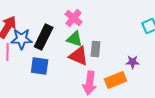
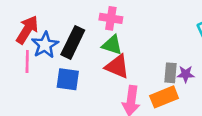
pink cross: (74, 18) -> (111, 18), turned -30
blue star: (22, 39) -> (45, 45), turned -30
gray rectangle: (96, 49) -> (170, 73), moved

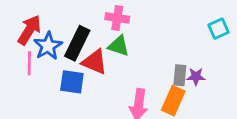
red triangle: (117, 66) -> (95, 62), moved
orange rectangle: (164, 97) -> (173, 101), turned -44

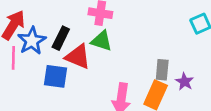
black rectangle: (77, 43) -> (61, 38), size x0.7
purple star: (196, 77) -> (185, 82), moved, turned 30

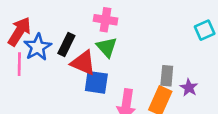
green triangle: (102, 41) -> (107, 47), turned 30
blue square: (56, 76) -> (96, 82), moved

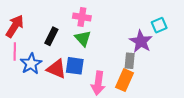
blue star: (38, 47) -> (31, 64), moved
red triangle: (83, 63) -> (56, 69), moved
purple star: (189, 88) -> (141, 41), moved, size x1.6

